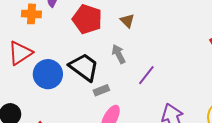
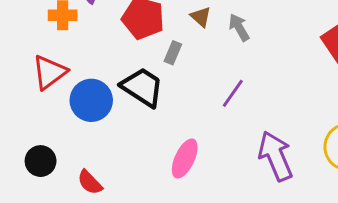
gray arrow: (119, 54) -> (239, 27), moved
gray rectangle: (101, 90) -> (173, 53), moved, turned -42

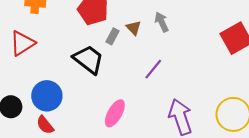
brown triangle: (201, 17) -> (134, 28), moved
blue circle: (91, 100) -> (47, 96), moved

